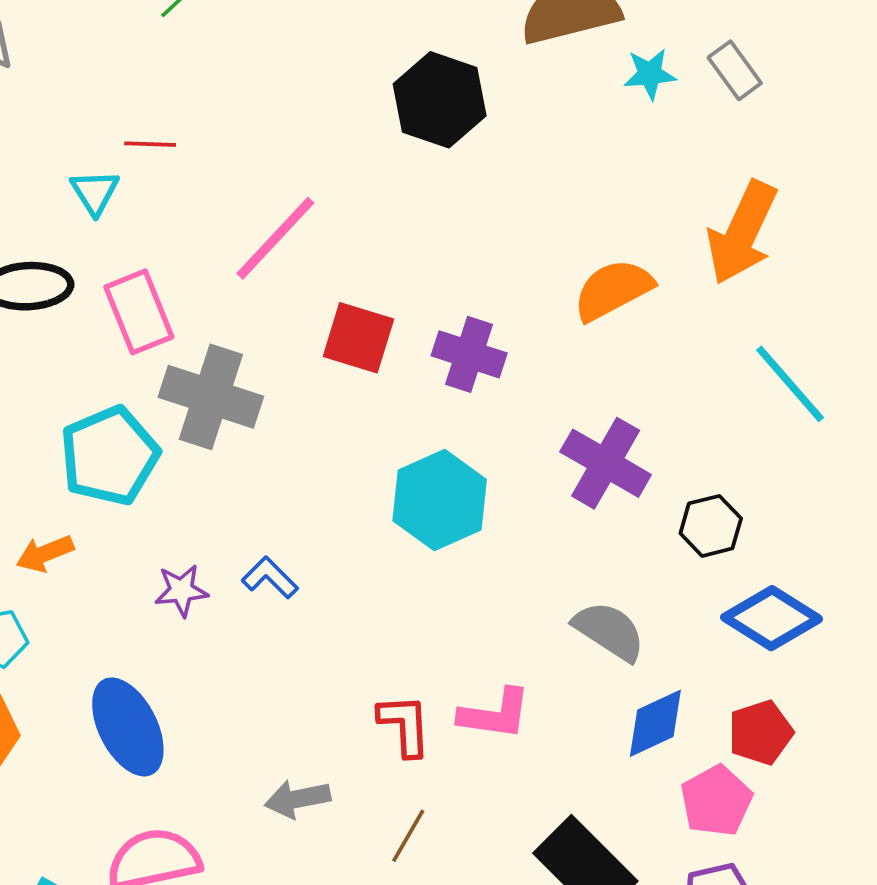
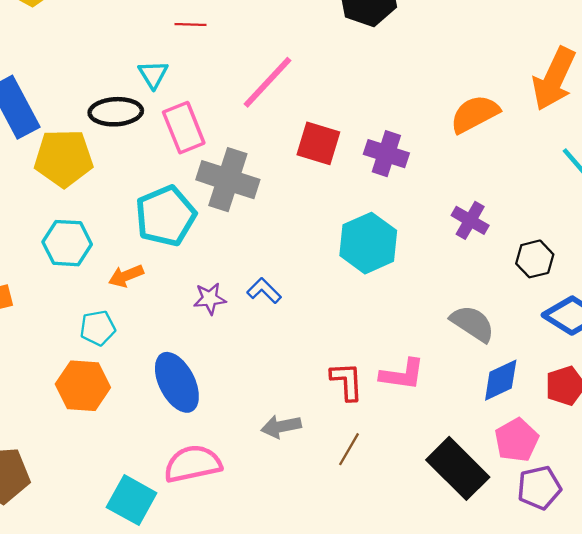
cyan triangle: (95, 192) -> (153, 74), moved
purple cross: (606, 463) -> (470, 220), size x0.7
pink pentagon: (716, 801) -> (517, 440), moved

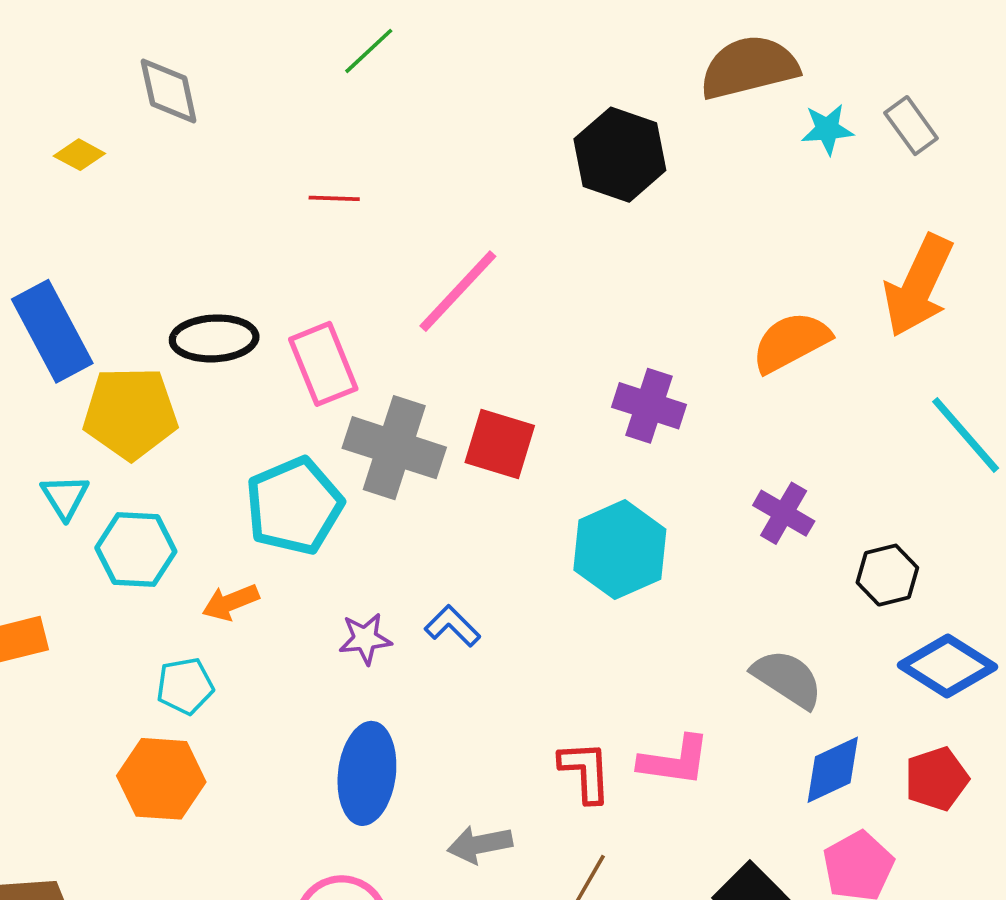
cyan triangle: (153, 74) -> (65, 497), moved
red square: (318, 143) -> (500, 444), moved
blue ellipse: (177, 382) -> (367, 773), moved, turned 34

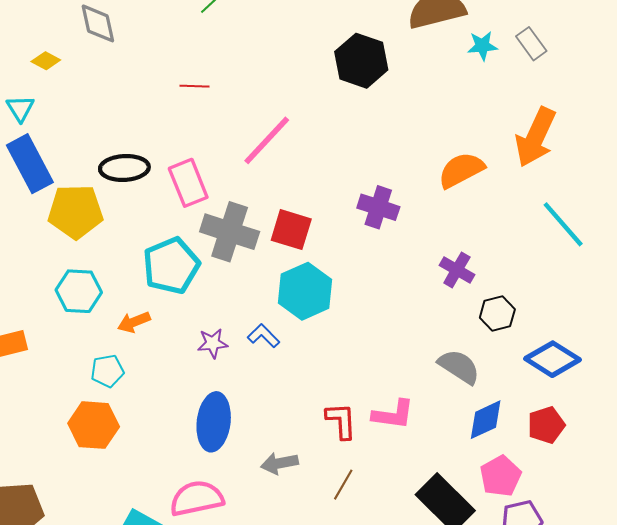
cyan triangle: (65, 497) -> (20, 108), moved
cyan hexagon: (620, 550) -> (305, 291), moved
black hexagon: (887, 575) -> (497, 314), moved

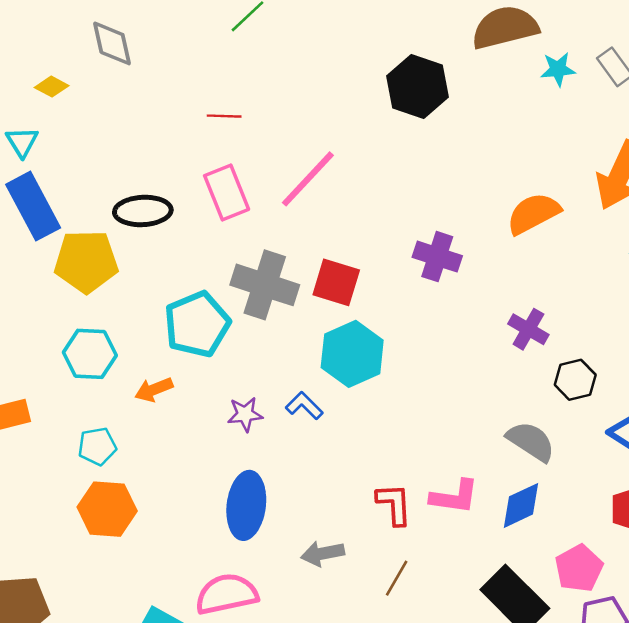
pink rectangle: (188, 183) -> (227, 192), moved
cyan pentagon: (107, 371) -> (97, 446), moved
blue diamond: (486, 420) -> (521, 505), moved

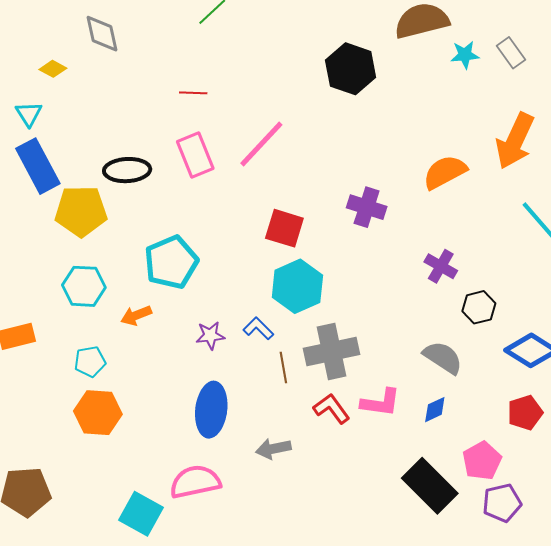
gray cross: (265, 285) -> (332, 351), moved, turned -30
red L-shape: (394, 504) -> (332, 409), turned -33
blue diamond: (521, 505) -> (435, 410), size x0.7
brown line: (397, 578) -> (283, 368), moved, turned -40

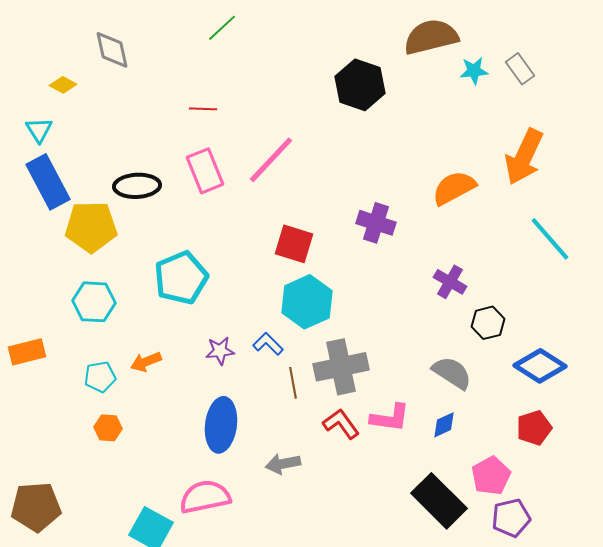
orange arrow: (136, 315) -> (146, 362), moved
orange hexagon: (98, 413) -> (108, 428), size x0.6

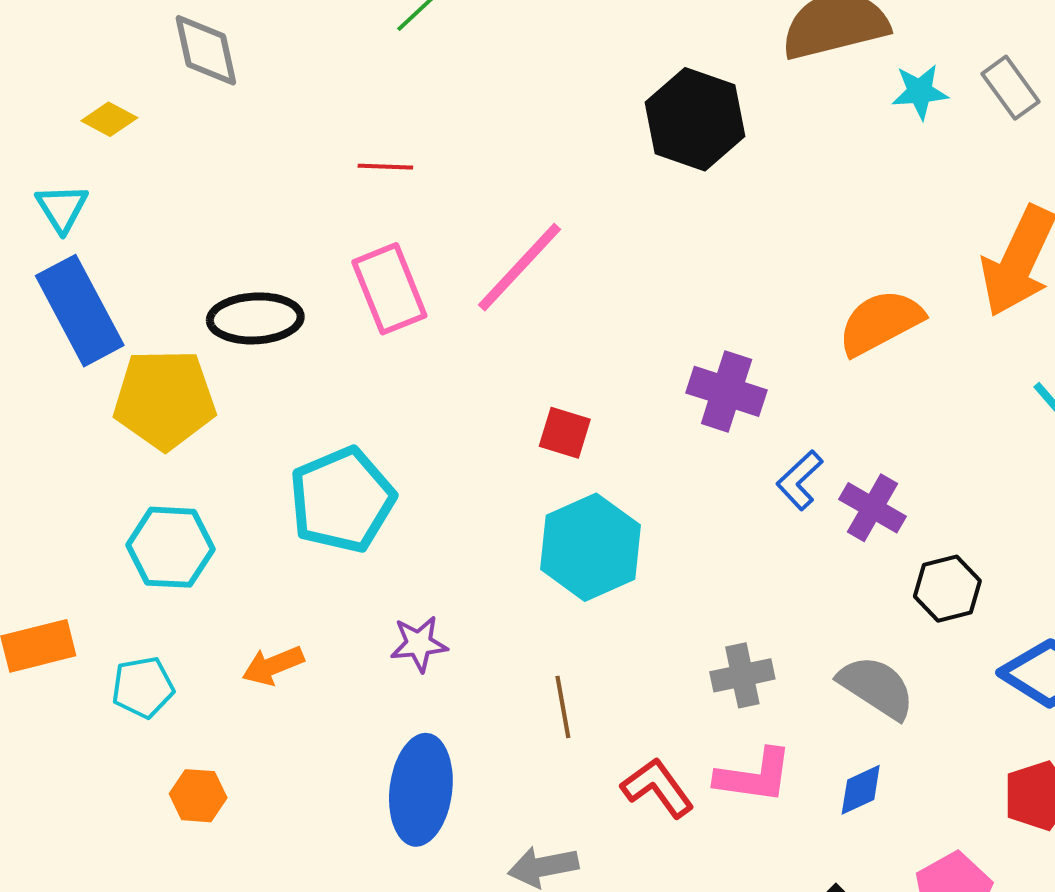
red square: (294, 244) -> (565, 433), size x0.7
blue L-shape: (268, 344) -> (800, 480), moved, turned -88
gray cross: (341, 367) -> (742, 675), moved, size x0.6
cyan pentagon: (100, 377) -> (143, 687), moved

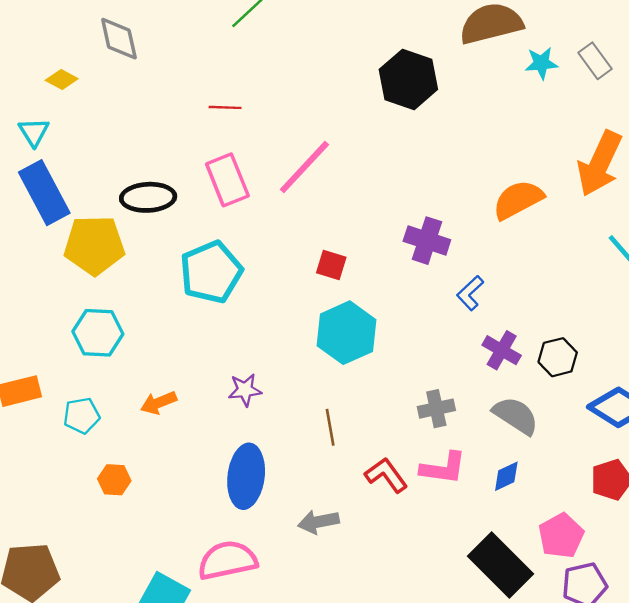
cyan pentagon: (342, 500) -> (211, 272), moved
purple cross: (872, 508) -> (502, 350), moved

